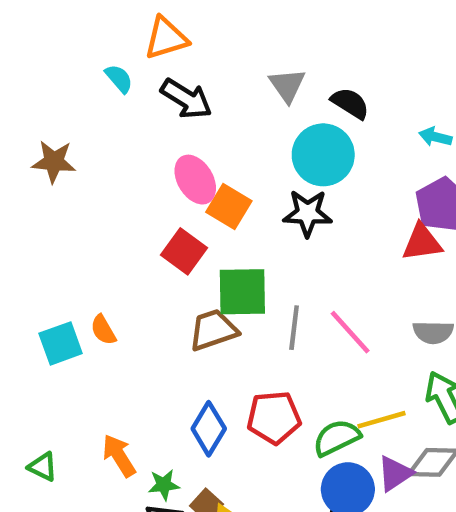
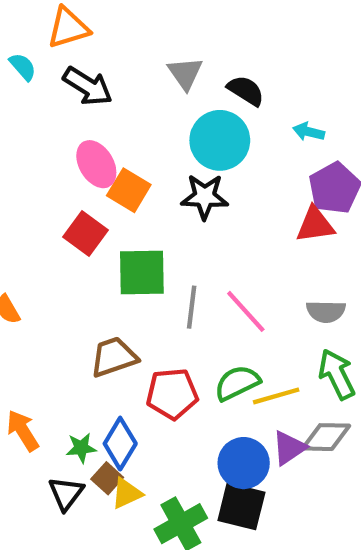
cyan arrow: (435, 137) -> (309, 132), moved
brown trapezoid: (213, 330) -> (114, 357), moved
blue diamond: (209, 429) -> (120, 444), moved
green semicircle: (337, 438) -> (237, 383), moved
green star: (164, 485) -> (81, 448), moved

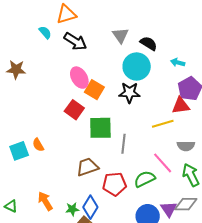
pink line: (246, 311) -> (163, 163), moved
yellow line: (276, 396) -> (163, 124), moved
purple triangle: (289, 448) -> (169, 209), turned -30

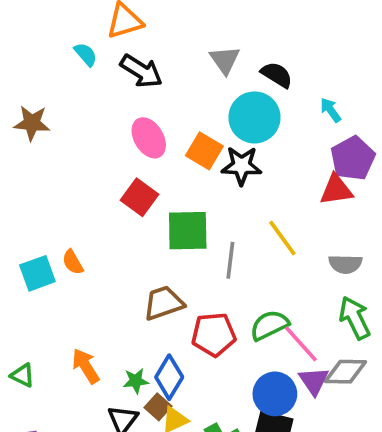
cyan arrow: (178, 62) -> (331, 110), turned 40
orange square: (94, 90) -> (204, 151), moved
yellow line: (163, 124) -> (282, 238), moved, turned 70
pink line: (163, 163) -> (301, 344), moved

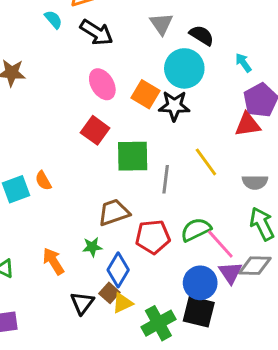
green star: (136, 381) -> (92, 247), moved

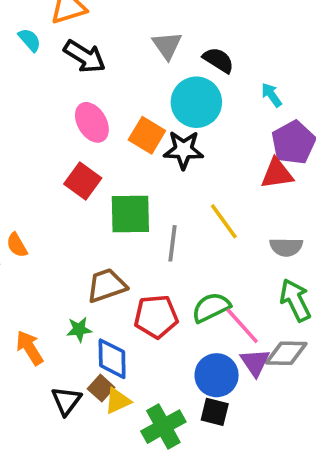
blue diamond: (118, 270) -> (112, 359), turned -32
black square: (199, 312) -> (215, 412), size x0.7

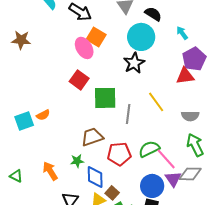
orange square: (147, 135) -> (96, 37), moved
black star: (184, 150) -> (134, 63), turned -30
orange semicircle: (17, 245) -> (43, 115), turned -88
brown square: (101, 388) -> (112, 193), moved

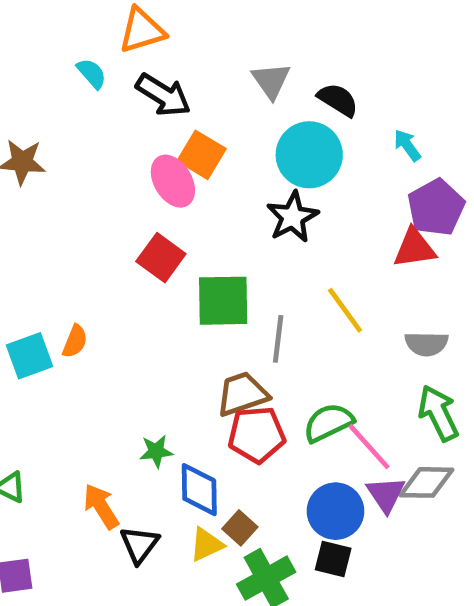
orange semicircle: (43, 115) -> (75, 341), turned -40
brown trapezoid: (92, 137) -> (242, 394), moved
orange arrow: (50, 171) -> (101, 506), moved

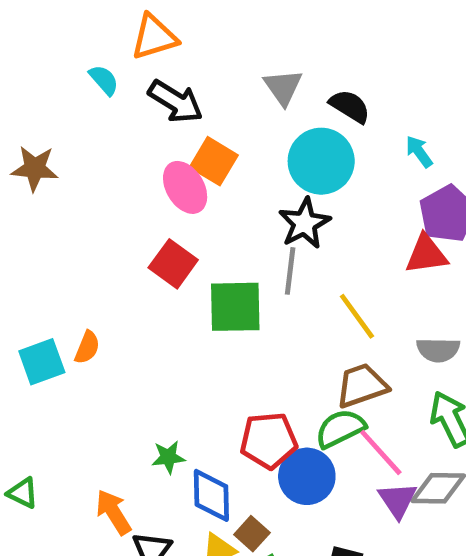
gray line: (278, 339) -> (290, 271), moved
brown trapezoid: (242, 394) -> (362, 386), moved
blue circle: (336, 511) -> (307, 476), moved

